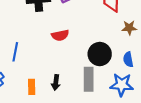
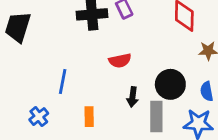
black arrow: (56, 83) -> (133, 97), moved
orange rectangle: (32, 87) -> (89, 117), moved

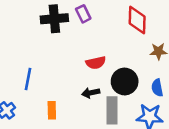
red semicircle: (120, 61) -> (96, 63), moved
black arrow: (133, 97) -> (91, 93), turned 72

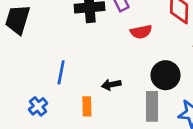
red semicircle: (96, 63) -> (141, 32), moved
black arrow: (91, 93) -> (111, 85), moved

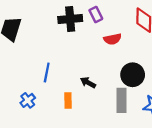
black arrow: (111, 85) -> (88, 83), turned 40

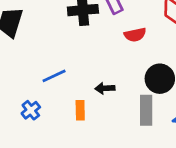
blue line: (47, 73) -> (54, 76), turned 54
black arrow: (88, 83) -> (105, 88), turned -32

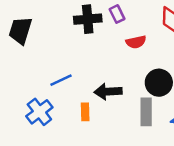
black arrow: (105, 88) -> (108, 92), size x1.5
blue cross: (31, 110) -> (39, 112), size x1.5

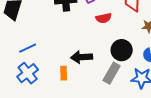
blue line: (61, 80) -> (28, 48), moved
gray rectangle: (146, 112) -> (112, 73), turned 30

